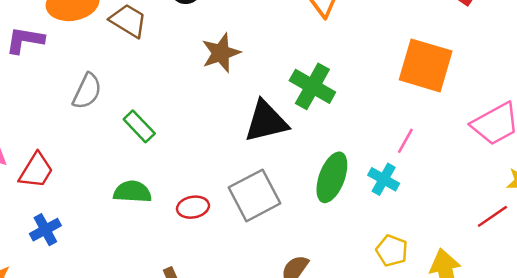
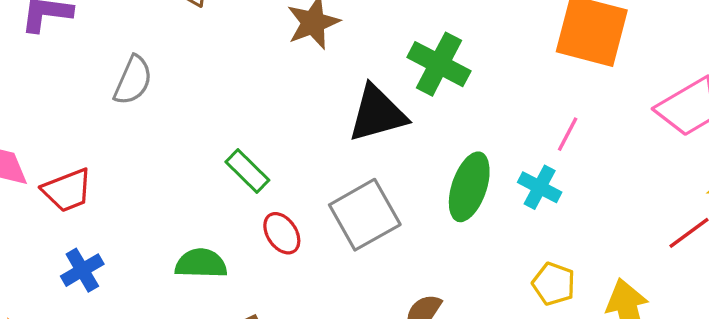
green rectangle: (139, 126) -> (247, 171), moved
red trapezoid: (36, 171) -> (67, 190), turned 39
green semicircle: (132, 192) -> (201, 263), moved
red ellipse: (193, 207) -> (282, 233), turned 68

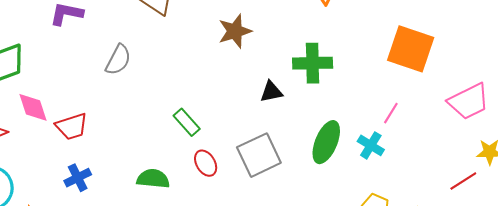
green cross: (439, 64) -> (313, 63), turned -33
black triangle: (377, 114) -> (271, 92), size x0.6

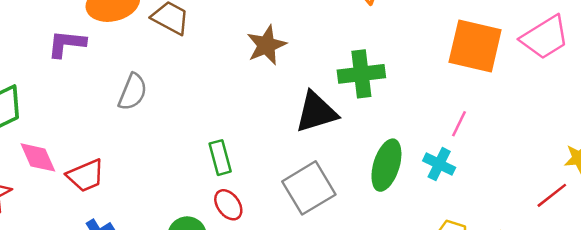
black triangle: (271, 92) -> (316, 112), size x1.6
pink trapezoid: (469, 101) -> (545, 37), moved
green rectangle: (187, 122) -> (220, 158), turned 32
red ellipse: (206, 163) -> (228, 205), moved

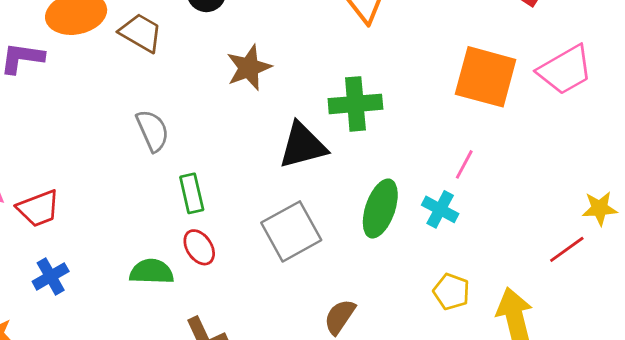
gray semicircle: (133, 92) -> (153, 131), moved, turned -48

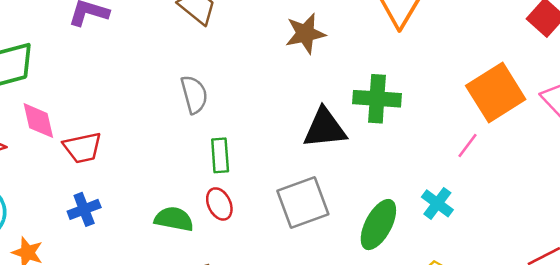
brown star: (249, 68) -> (305, 34), moved
orange square: (486, 77) -> (496, 93), turned 34
pink line: (464, 164) -> (467, 146), moved
green ellipse: (380, 209) -> (378, 225), moved

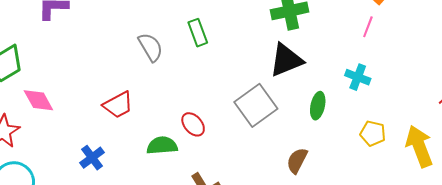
black triangle: (325, 128) -> (286, 60), moved
red trapezoid: (83, 148) -> (118, 105), moved
green rectangle: (220, 155) -> (198, 33), moved
green ellipse: (378, 225) -> (318, 106), size x0.7

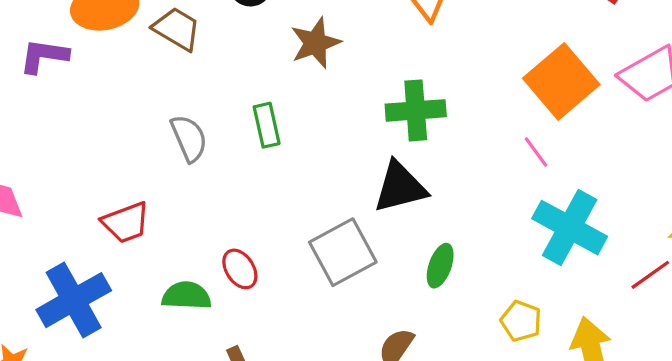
pink line: (368, 27) -> (536, 152), turned -65
cyan cross: (358, 77) -> (570, 228), moved, size x1.8
blue cross: (92, 158) -> (74, 300), size x1.8

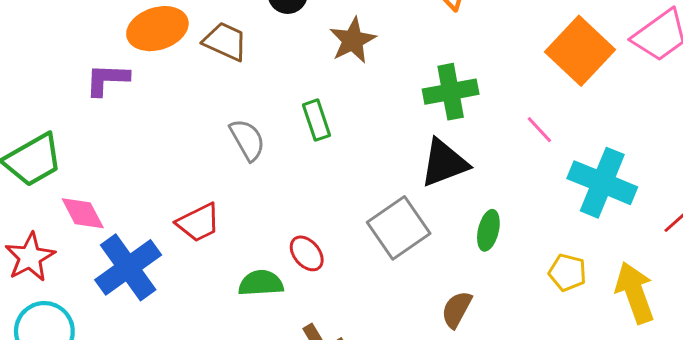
pink line: (536, 152) -> (539, 130), moved
blue cross: (74, 300) -> (128, 267), moved

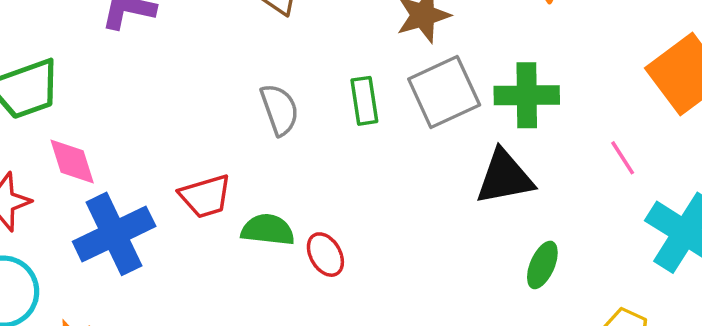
gray square: (399, 228) -> (444, 92), moved
green semicircle: (261, 283) -> (268, 230), moved

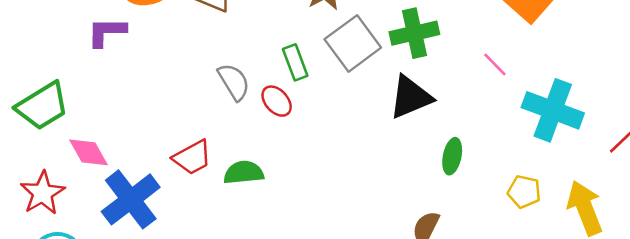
red ellipse: (325, 255) -> (277, 101), moved

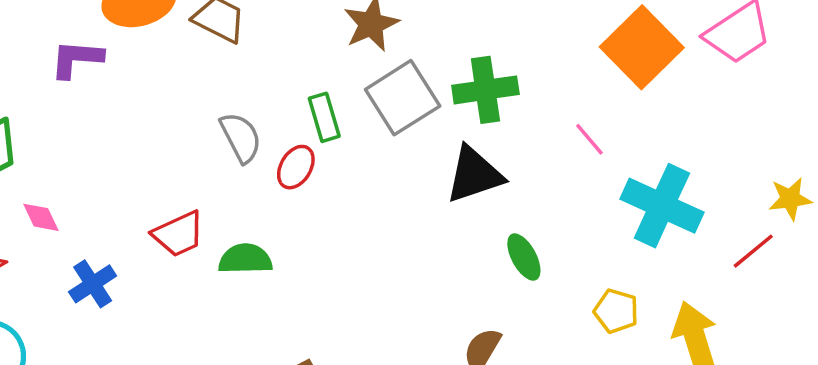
red ellipse: (277, 101) -> (296, 167), turned 68
pink diamond: (88, 152) -> (41, 217), size x0.7
green ellipse: (452, 156) -> (524, 257), turned -44
blue cross: (131, 199) -> (93, 284), size x0.6

